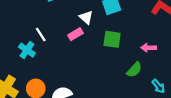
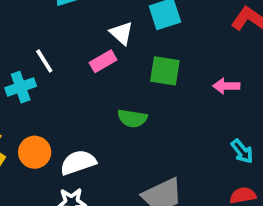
cyan cross: (27, 50) -> (21, 87), turned 35
green semicircle: (134, 70) -> (132, 118), moved, turned 56

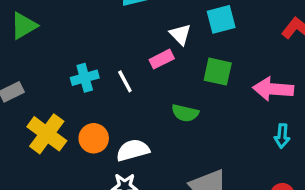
white line: (44, 61) -> (125, 81), moved
pink arrow: (226, 86) -> (273, 89), size x1.6
cyan arrow: (242, 151) -> (282, 136), moved, turned 40

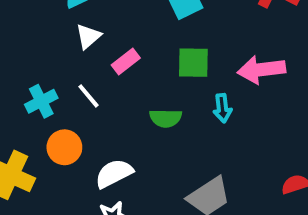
white triangle: (180, 34) -> (88, 36), moved, turned 45
cyan arrow: (282, 136) -> (222, 108), moved
orange circle: (94, 138) -> (64, 147), moved

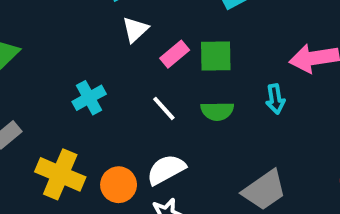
green square: (193, 63) -> (216, 56), moved
white line: (89, 96) -> (164, 108), moved
orange circle: (64, 147) -> (119, 185), moved

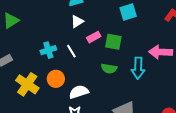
cyan arrow: (275, 99) -> (138, 68), size x1.5
white line: (164, 108) -> (71, 51), moved
orange circle: (119, 185) -> (56, 79), moved

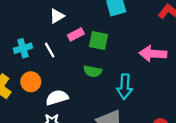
cyan arrow: (138, 68) -> (125, 87), moved

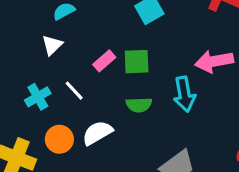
white triangle: (57, 16) -> (52, 45), moved
cyan arrow: (125, 87) -> (184, 94), moved
white semicircle: (57, 98) -> (97, 133), moved

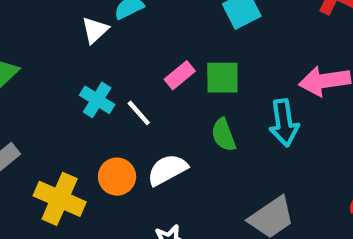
white triangle: (52, 45) -> (95, 30), moved
cyan cross: (38, 97) -> (97, 100), moved, turned -30
green semicircle: (139, 105) -> (224, 135), turned 70

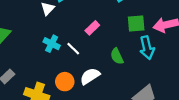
green square: (222, 78) -> (136, 24), moved

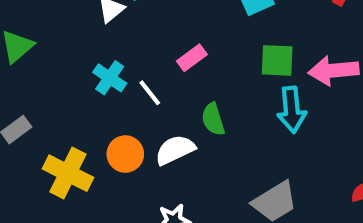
green semicircle: (117, 56) -> (213, 119), moved

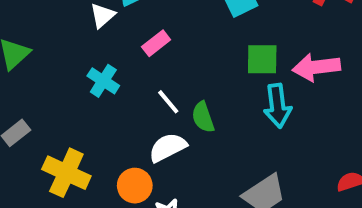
pink rectangle: (192, 58) -> (156, 43), moved
white line: (150, 93) -> (168, 102), moved
orange circle: (125, 154) -> (135, 186), moved

